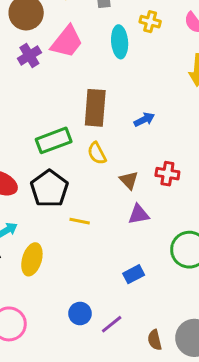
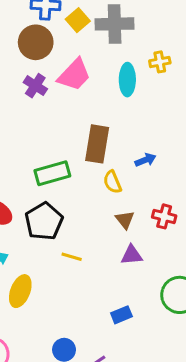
yellow cross: (150, 22) -> (160, 62), turned -30
purple cross: (29, 56) -> (35, 86), turned -30
yellow semicircle: (97, 153) -> (112, 182), moved

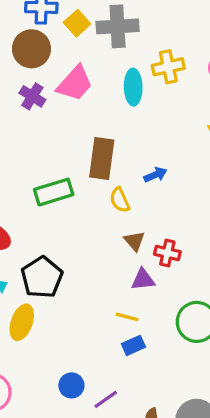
yellow cross: (160, 62) -> (168, 67), size x1.4
red cross: (164, 216) -> (167, 253), moved
black pentagon: (44, 221) -> (42, 277), moved
yellow line: (72, 257) -> (127, 317), moved

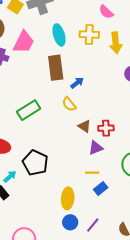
yellow cross: (168, 67) -> (89, 35), moved, turned 30
brown rectangle: (102, 159) -> (56, 68), moved
blue arrow: (155, 175) -> (77, 83), moved
yellow ellipse: (22, 322) -> (68, 198), moved

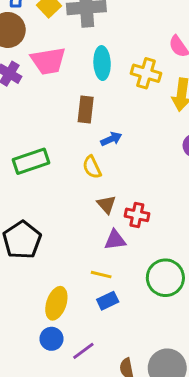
pink trapezoid: (24, 42) -> (48, 61), turned 40
brown rectangle: (56, 68) -> (86, 109), size x0.7

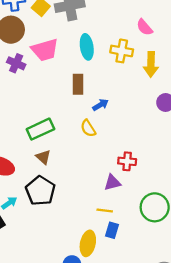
brown triangle: (106, 205) -> (43, 157), moved
blue rectangle: (108, 301) -> (112, 230), turned -42
yellow ellipse: (56, 303) -> (88, 243), moved

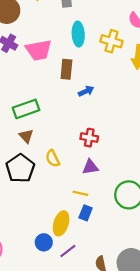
pink trapezoid: (45, 50) -> (39, 50), moved
yellow semicircle: (88, 128) -> (53, 158), moved
red cross: (127, 161) -> (89, 138), moved

